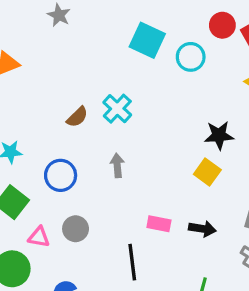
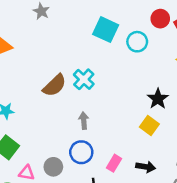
brown semicircle: (77, 117) -> (55, 85), size x1.5
black star: (219, 135) -> (158, 99), turned -30
blue circle: (61, 175) -> (81, 152), moved
pink rectangle: (159, 224) -> (114, 163), turned -70

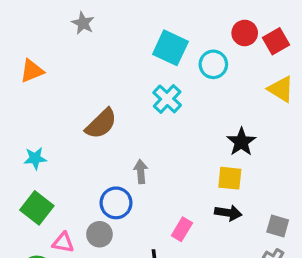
cyan cross: (84, 79) -> (167, 99), moved
yellow square: (149, 125) -> (230, 178), turned -30
blue circle: (81, 152) -> (116, 203), moved
black arrow: (146, 167) -> (228, 213), moved

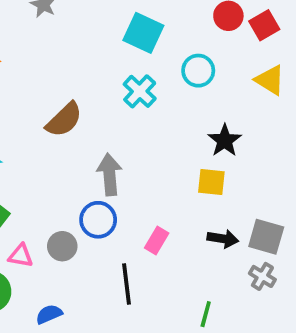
cyan circle: (213, 64) -> (198, 71), moved
gray arrow: (141, 172) -> (109, 174), size x1.5
blue circle: (116, 203) -> (98, 220), moved
black arrow: (228, 213) -> (223, 239), moved
gray square: (278, 226) -> (266, 237), size x1.4

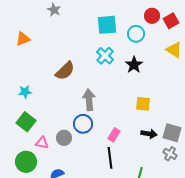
cyan square: (143, 33) -> (107, 25), turned -30
cyan circle: (198, 71) -> (136, 34), moved
black star: (225, 140) -> (134, 65), moved
black line: (126, 284) -> (110, 158), moved

